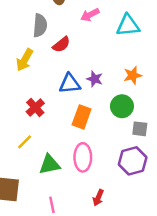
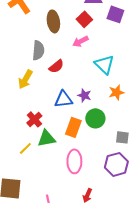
cyan triangle: (128, 25) -> (104, 64), moved, turned 50
green circle: (122, 106) -> (95, 118), moved
green triangle: (50, 164) -> (46, 138), moved

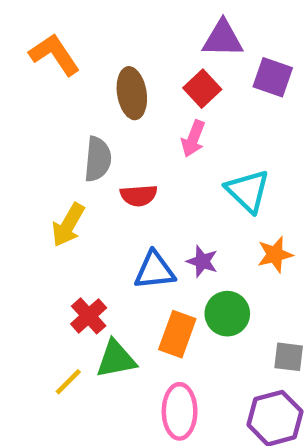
pink arrow: (80, 41) -> (193, 139), turned -42
red semicircle: (56, 66) -> (139, 195), turned 35

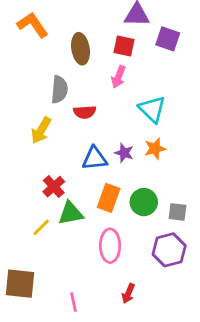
red square: (202, 89) -> (124, 46), turned -35
orange star: (275, 255) -> (155, 149), moved
green circle: (227, 314) -> (144, 202), moved

